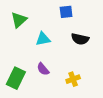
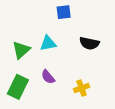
blue square: (66, 12) -> (64, 12), moved
green triangle: (19, 20) -> (21, 50), moved

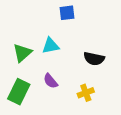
black semicircle: (89, 43) -> (94, 59), moved

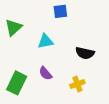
green triangle: (22, 53) -> (13, 27), moved

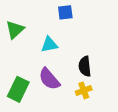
black semicircle: (85, 53) -> (85, 66), moved, turned 72
purple semicircle: (45, 73) -> (49, 79), size x1.5

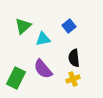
blue square: (65, 12) -> (69, 26), moved, turned -32
green triangle: (15, 30) -> (23, 26), moved

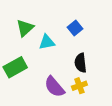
purple semicircle: (43, 69) -> (54, 87), moved
green rectangle: (16, 78) -> (15, 67), moved, turned 35

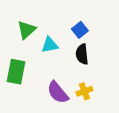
black semicircle: (81, 63) -> (82, 54), moved
green rectangle: (15, 67) -> (16, 72), turned -50

